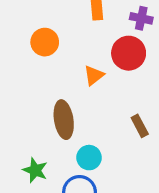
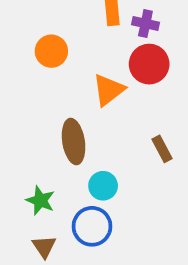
purple cross: (141, 18) -> (145, 23), moved
orange triangle: (94, 75) -> (109, 90), size x1.4

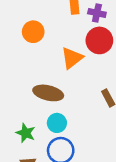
brown ellipse: (74, 141) -> (48, 93), turned -68
cyan circle: (103, 186) -> (57, 123), moved

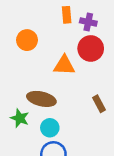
orange triangle: (72, 58) -> (64, 65), turned 40
green star: (26, 133) -> (20, 118), moved

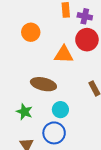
green star: (20, 118) -> (24, 112), moved
cyan circle: (50, 128) -> (60, 110), moved

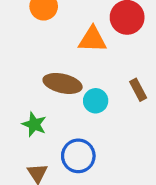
cyan circle: (60, 110) -> (96, 101), moved

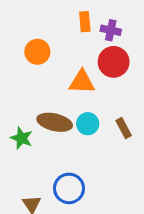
cyan circle: (96, 101) -> (88, 124), moved
green star: (34, 124) -> (22, 138), moved

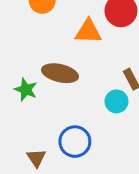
cyan circle: (88, 124) -> (117, 101), moved

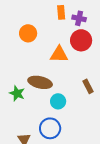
cyan circle: (117, 101) -> (58, 101), moved

